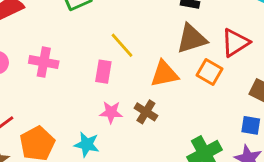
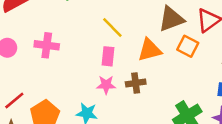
pink rectangle: (103, 72) -> (108, 56), moved
brown cross: (146, 112) -> (136, 83), turned -36

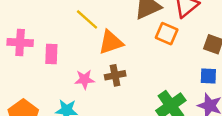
orange triangle: (150, 50) -> (111, 42), moved
pink rectangle: (108, 56) -> (51, 54), moved

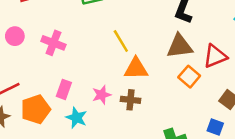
pink rectangle: (51, 54) -> (64, 89), moved
pink star: (85, 79) -> (102, 95), turned -30

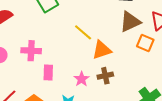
pink rectangle: (64, 89) -> (48, 73), moved

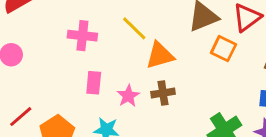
pink cross: (31, 51) -> (82, 36), moved
pink rectangle: (48, 73) -> (94, 83), moved

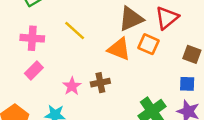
orange triangle: (160, 55) -> (119, 49), moved, turned 40
pink rectangle: (94, 83) -> (34, 70), moved, turned 42

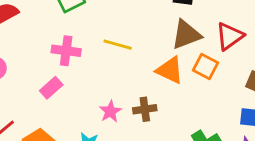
yellow line: (75, 31) -> (118, 45), turned -30
pink rectangle: (34, 70) -> (51, 88), moved

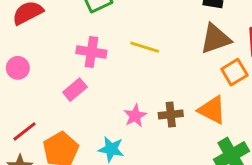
orange square: (206, 66) -> (234, 72), turned 30
orange triangle: (170, 70) -> (212, 110), moved

